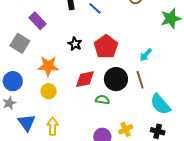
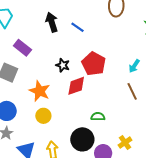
orange star: (48, 66) -> (40, 91), turned 30
red diamond: (85, 79) -> (76, 86), moved
black circle: (116, 79) -> (82, 139), moved

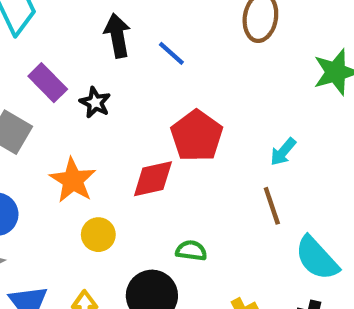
black star: (63, 65) -> (95, 102), moved
yellow circle: (43, 116) -> (98, 235), moved

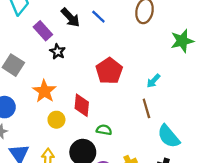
black arrow: (117, 36) -> (70, 18), turned 145
blue line: (171, 53) -> (98, 17), moved
purple rectangle: (48, 83) -> (43, 31), moved
red diamond: (153, 179) -> (82, 105), moved, turned -75

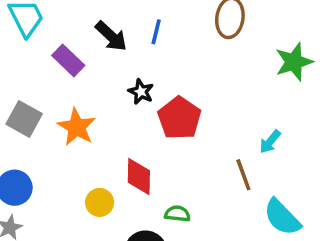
blue line: (98, 17) -> (156, 32), turned 64
black star: (58, 52) -> (141, 92), moved
cyan arrow: (153, 81) -> (270, 142), moved
orange star: (44, 91) -> (77, 127), moved

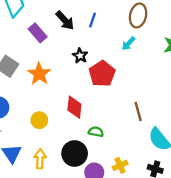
cyan arrow: (270, 142) -> (128, 43), moved
yellow circle: (100, 202) -> (39, 120), moved

